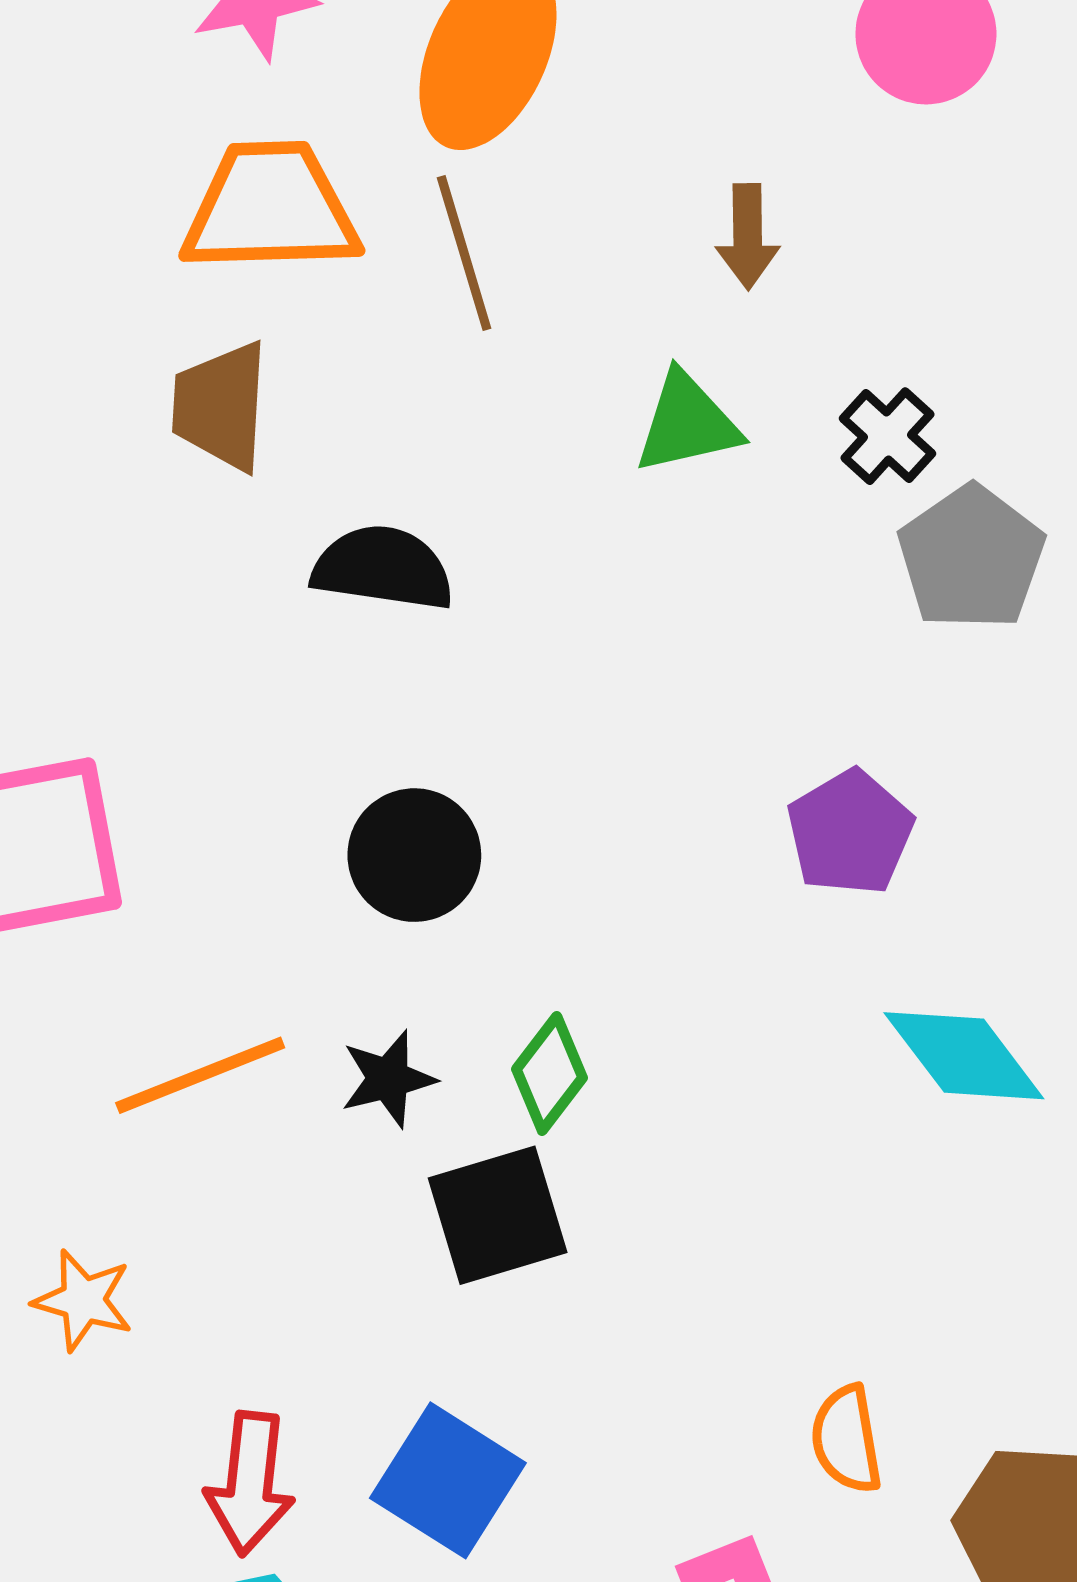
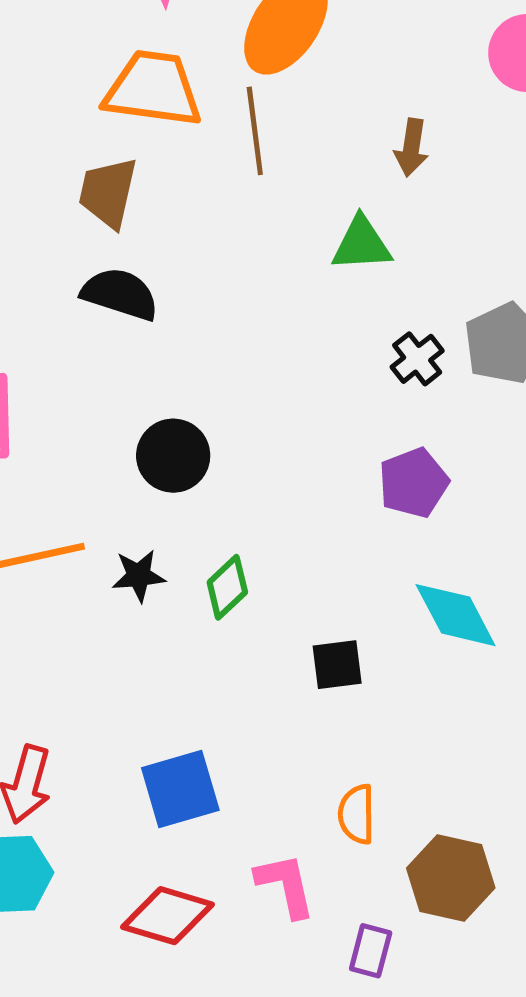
black cross: (887, 436) -> (417, 359), moved
black semicircle: (383, 568) -> (120, 294), moved
black square: (498, 1215) -> (337, 665), moved, size x0.7
blue square: (448, 1480) -> (180, 789), moved, turned 32

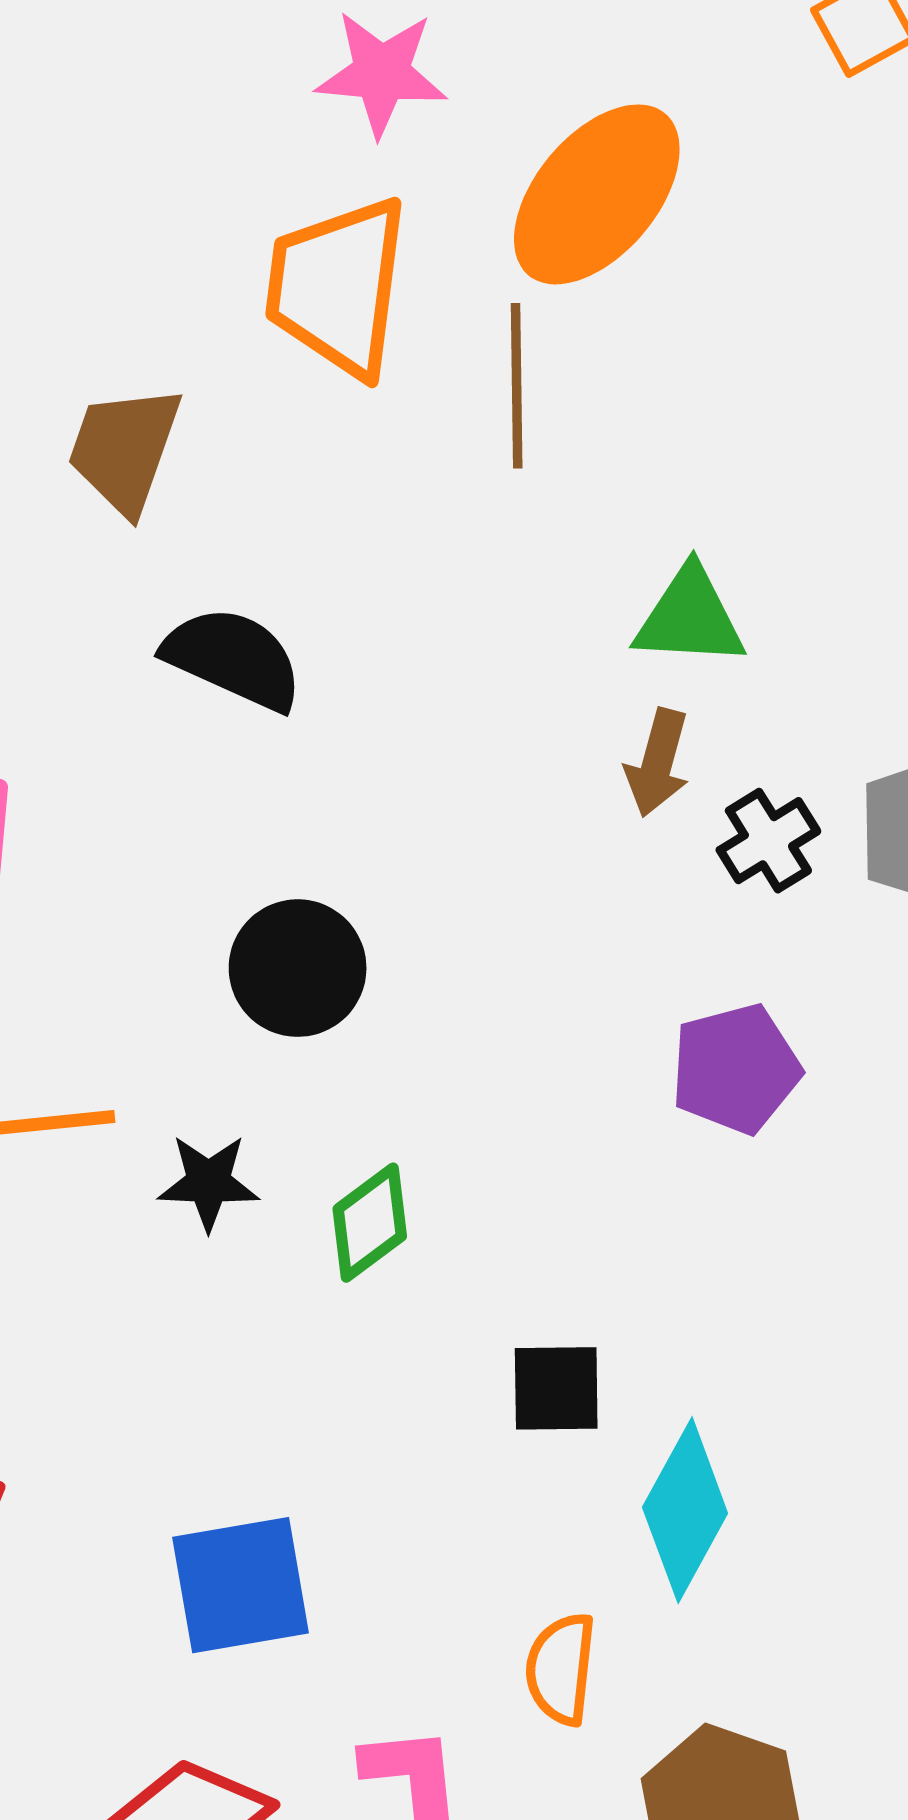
orange trapezoid: (153, 89) -> (338, 287), turned -97
brown arrow: (411, 148) -> (658, 763), moved
brown trapezoid: (108, 193) -> (124, 449), moved
cyan diamond: (456, 615) -> (685, 1510), moved, turned 50

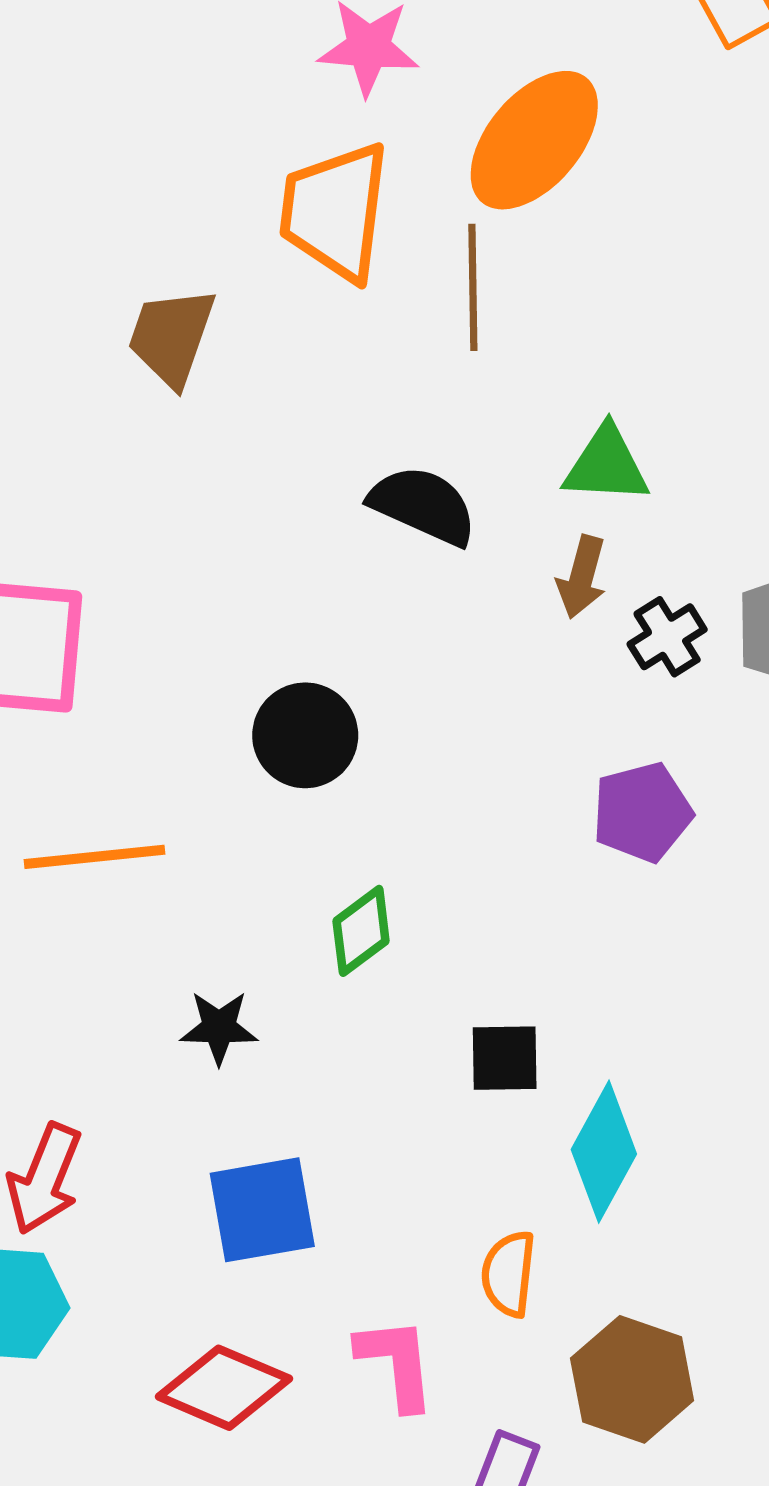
black semicircle: (233, 658) -> (423, 505), moved
black star: (208, 1182) -> (219, 1028), moved

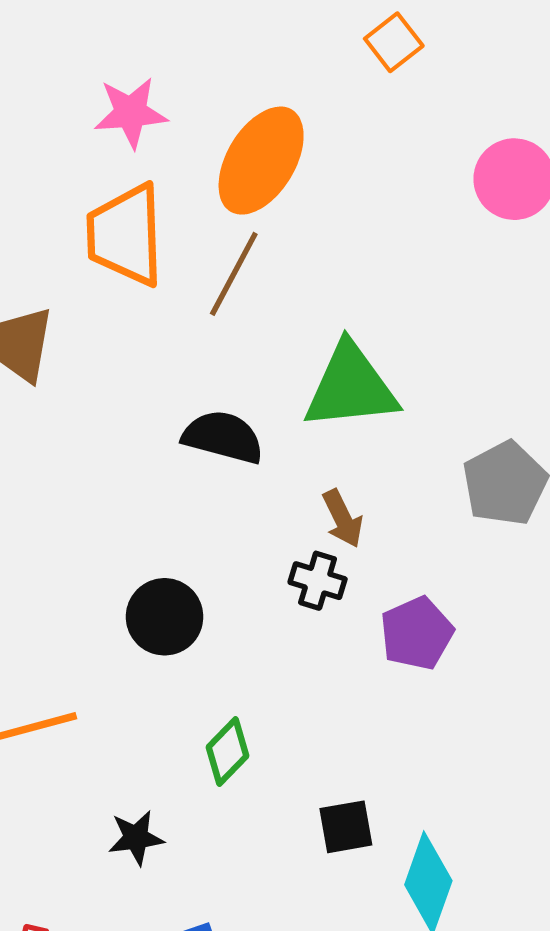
brown line: (473, 287) -> (234, 274), turned 38
green triangle: (606, 465) -> (351, 387), size x1.5
brown arrow: (582, 577) -> (343, 519), moved, turned -32
black cross: (667, 637) -> (318, 581), moved, turned -32

